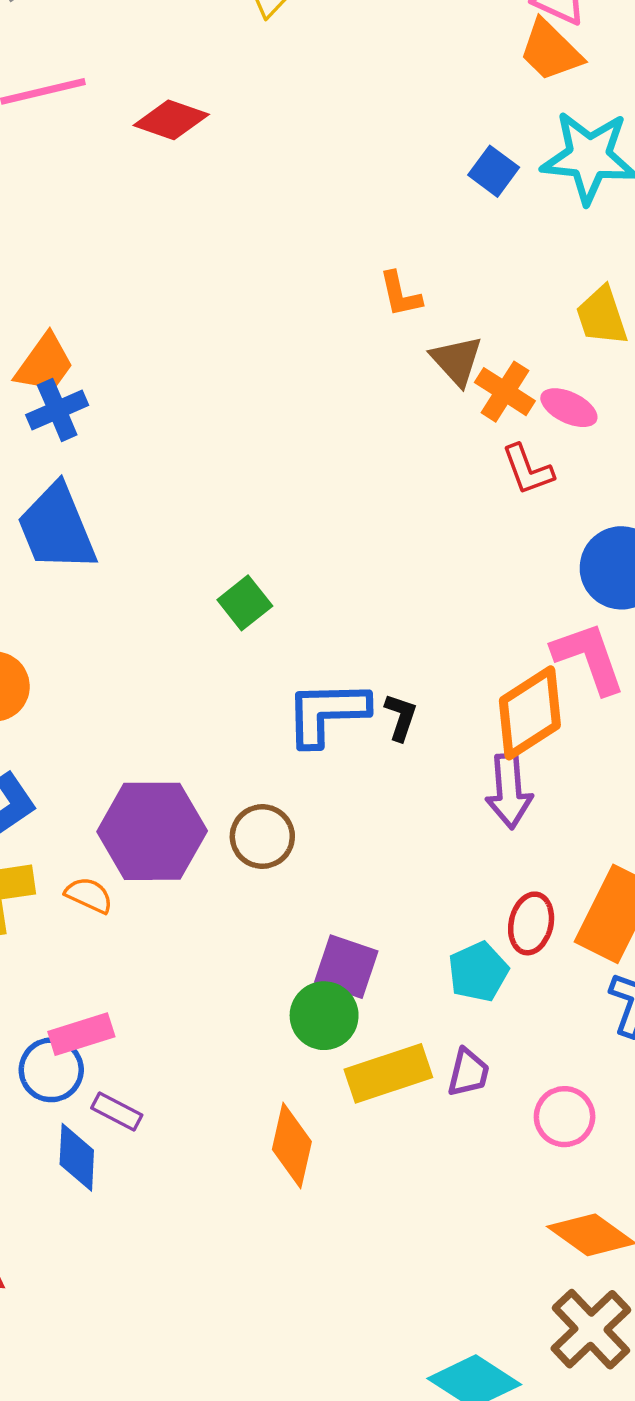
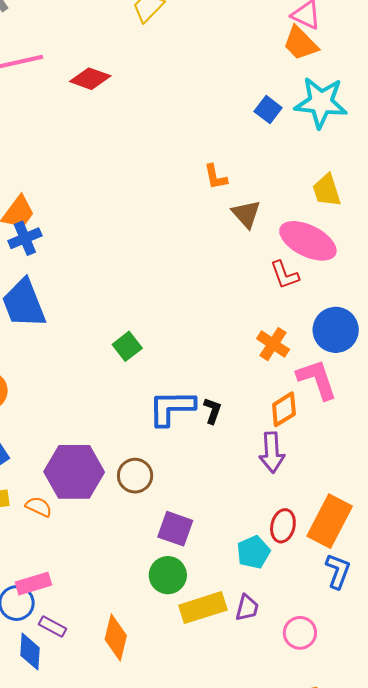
orange cross: (505, 392) -> (273, 344), moved
pink ellipse: (569, 408) -> (308, 241), size x1.8
orange diamond: (530, 713) -> (284, 409), size x0.7
purple square: (346, 967) -> (175, 529), moved
orange diamond: (292, 1145) -> (116, 638), moved

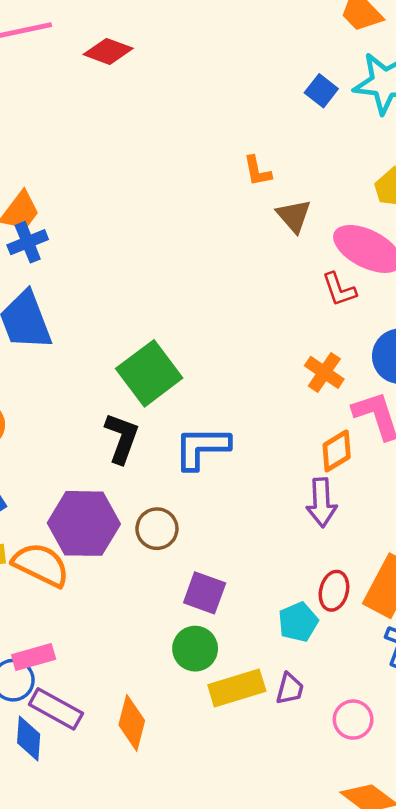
green square: (127, 346) -> (149, 373), size x1.8
black L-shape: (212, 411) -> (122, 438), moved, size x1.6
orange semicircle: (39, 507) -> (41, 565), size x1.8
purple rectangle: (52, 627) -> (56, 709), size x1.6

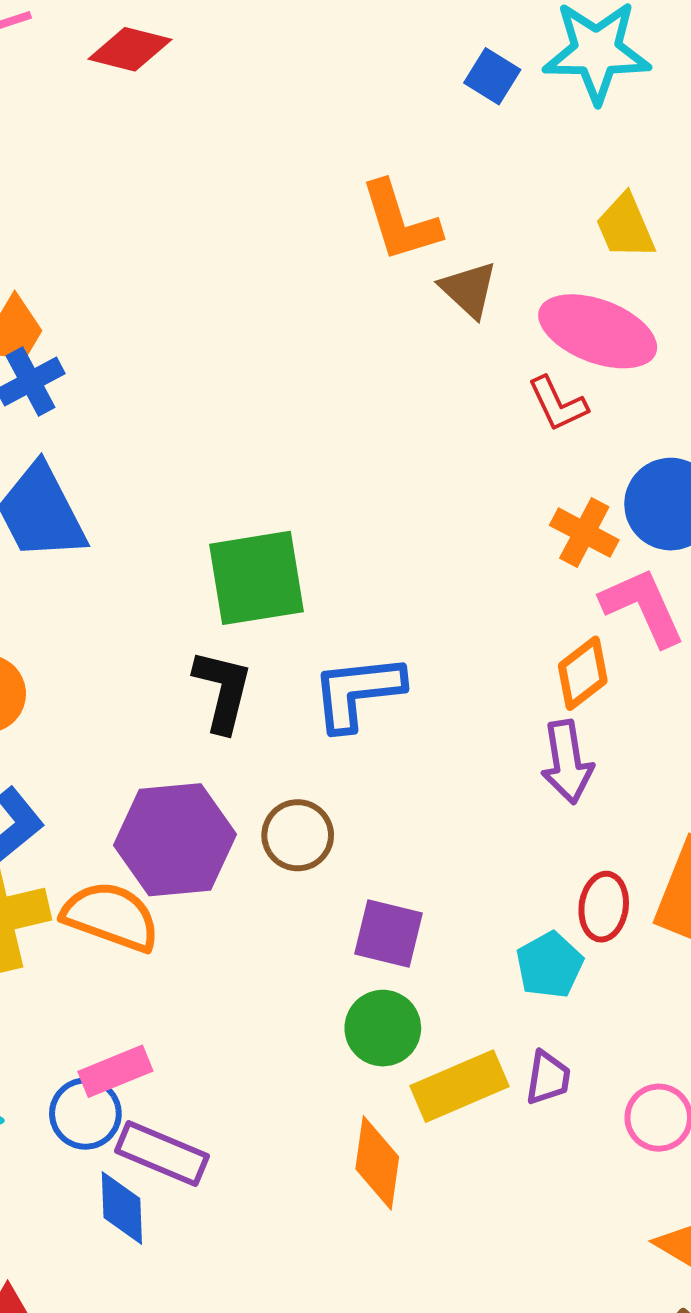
orange L-shape: (257, 171) -> (400, 221), size x1.6
orange cross: (324, 372) -> (584, 533), moved
green square: (149, 373) -> (257, 578), turned 34
orange diamond: (132, 723) -> (377, 1163), moved

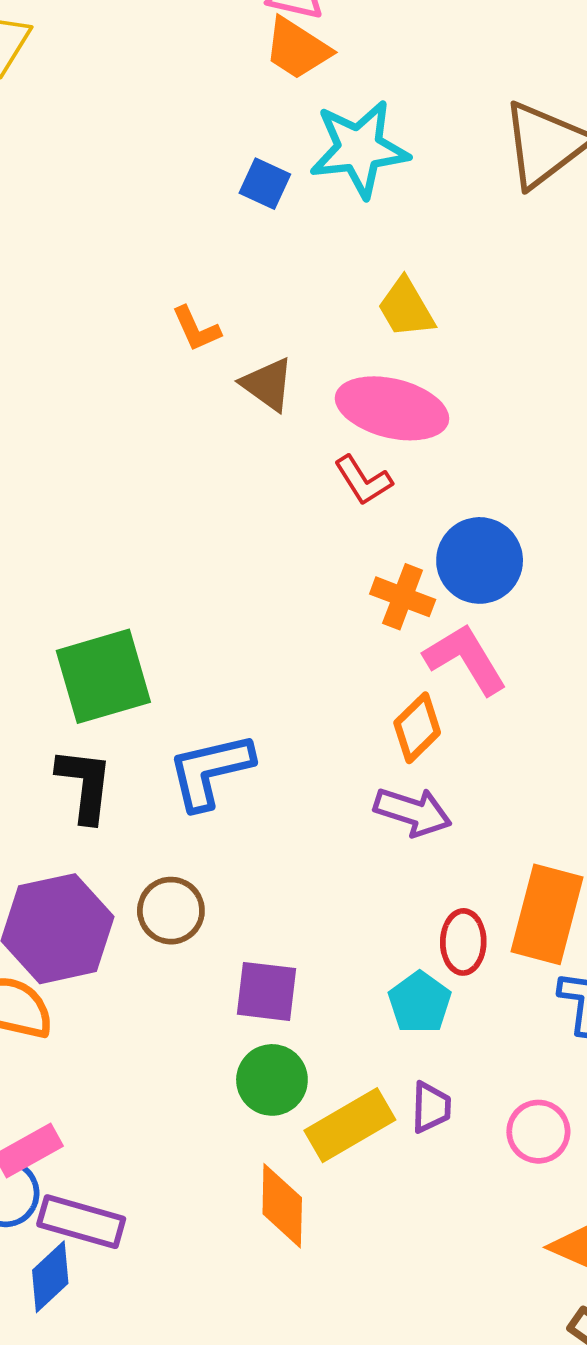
orange L-shape: (400, 221) -> (196, 329), size x0.6
purple arrow: (567, 762) -> (413, 812), turned -56
blue diamond: (122, 1208) -> (50, 1277), turned 56

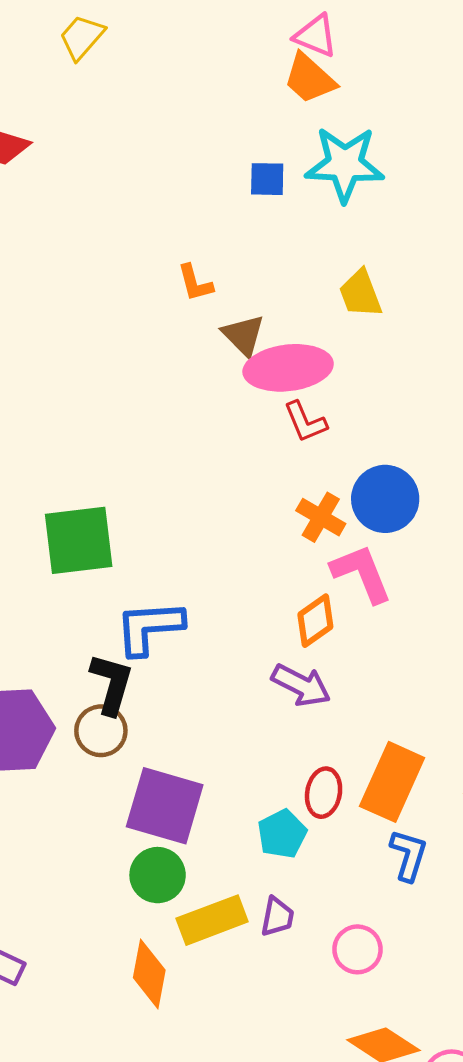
blue square: (265, 184) -> (267, 179), turned -33
pink ellipse: (392, 408) -> (288, 368), moved, turned -30
black L-shape: (85, 785) -> (112, 684), moved
purple square: (267, 991) -> (165, 806), size x1.5

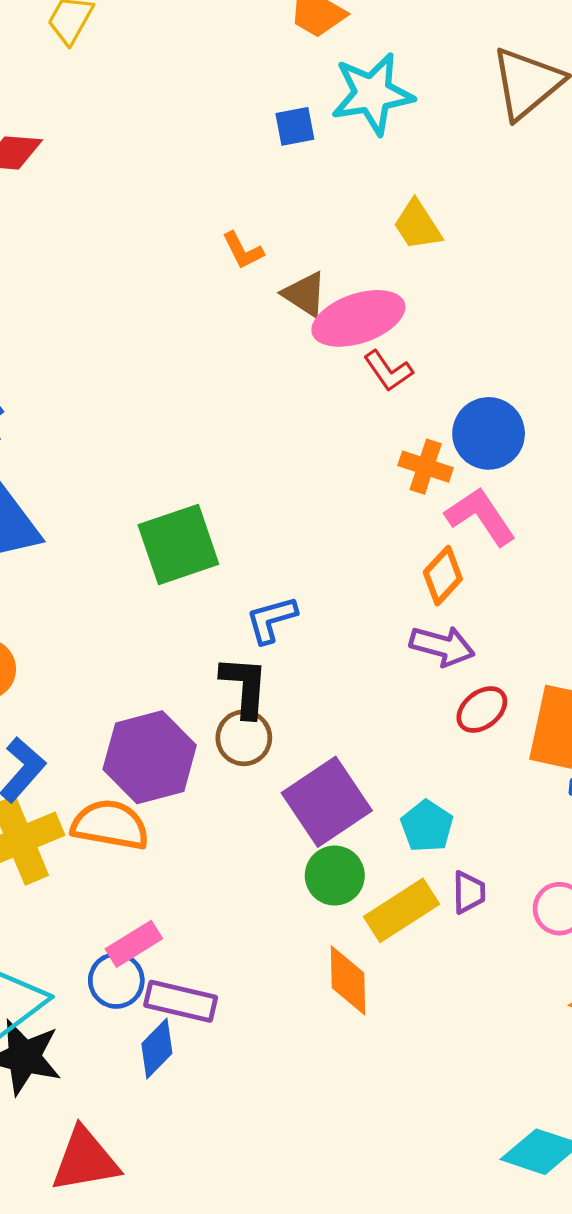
blue L-shape: (149, 628) -> (271, 620), size x0.7
red ellipse: (324, 793) -> (482, 709), moved, turned 54
purple square: (165, 806) -> (327, 802), turned -38
cyan pentagon: (282, 834) -> (427, 826), moved

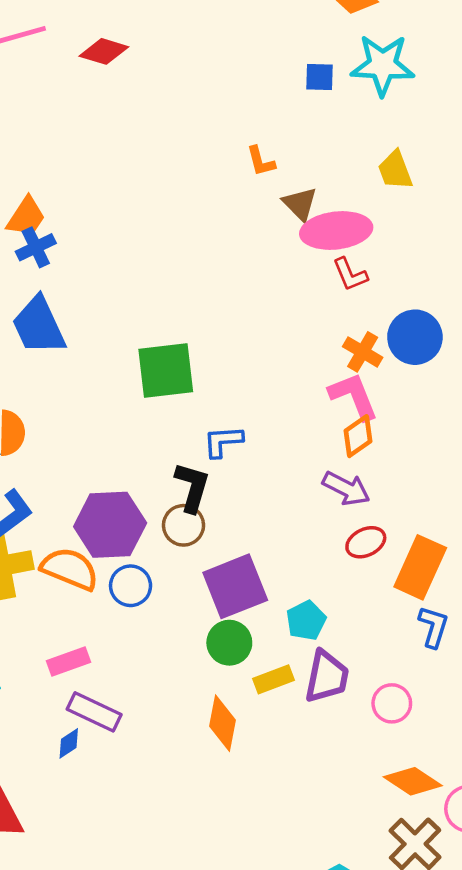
pink L-shape: (480, 516) -> (354, 396), moved
purple trapezoid: (469, 892) -> (327, 677), size x1.6
yellow rectangle: (402, 910) -> (274, 679), size x0.7
blue circle: (116, 980) -> (131, 586), moved
blue diamond: (157, 1049) -> (69, 743), size x0.7

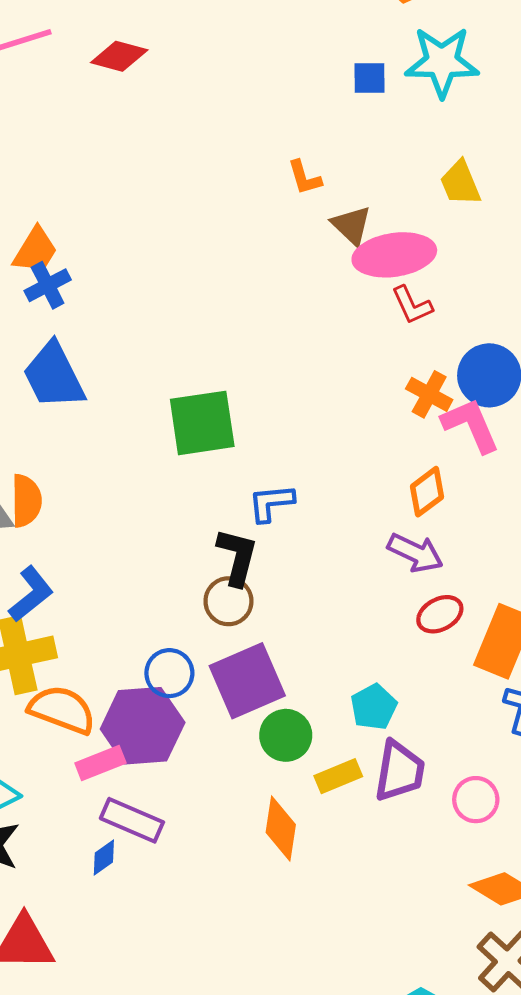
pink L-shape: (354, 396) -> (471, 425), moved
purple hexagon: (110, 525) -> (143, 726), moved
orange semicircle: (70, 569) -> (62, 710), moved
purple square: (235, 586) -> (247, 681), moved

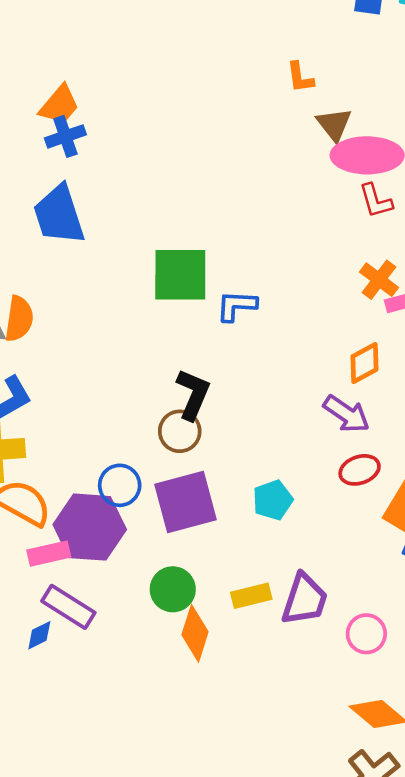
blue L-shape: (271, 503) -> (237, 306), moved
cyan pentagon: (374, 707) -> (273, 500), moved
green circle: (286, 735) -> (173, 589), moved

